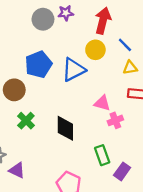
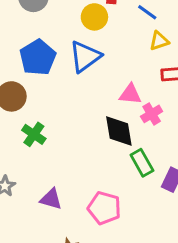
yellow circle: (95, 50) -> (94, 17), moved
black diamond: (65, 128) -> (119, 131), moved
purple triangle: (17, 170) -> (51, 199), moved

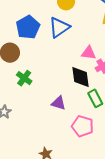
purple triangle: (51, 199) -> (59, 103), moved
pink pentagon: (104, 208) -> (83, 126), moved

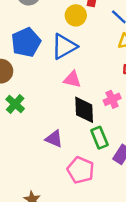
pink triangle: (89, 53) -> (72, 79), moved

